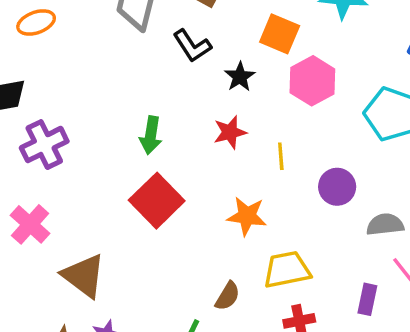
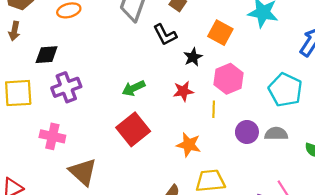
pink hexagon: (312, 81) -> (229, 79), moved
green arrow: (151, 135) -> (134, 88), turned 50
pink cross: (30, 224) -> (52, 136), turned -35
gray semicircle: (385, 225) -> (276, 134), moved

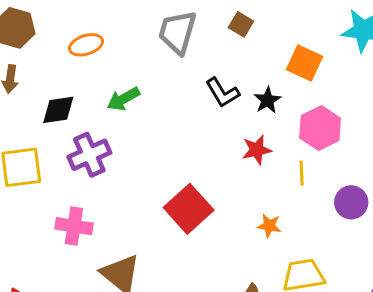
black L-shape: (165, 35) -> (222, 93), moved
green arrow: (134, 88) -> (123, 99), moved
orange star: (189, 145) -> (269, 226), size x0.7

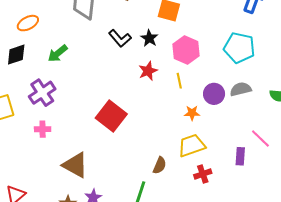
black diamond: (58, 110) -> (16, 55), moved
pink cross: (74, 226) -> (43, 129), moved, size x0.7
orange star: (269, 226) -> (192, 113), moved

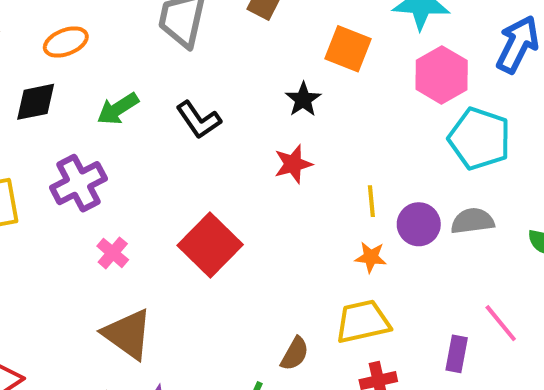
black L-shape: (120, 38) -> (198, 120), moved
pink hexagon: (186, 50) -> (442, 75), moved
yellow line: (179, 81) -> (371, 201), moved
pink cross: (43, 129) -> (113, 253), moved, turned 35

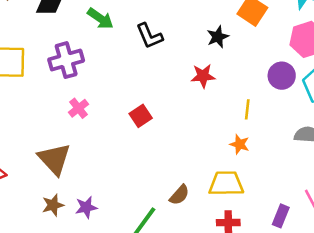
green arrow: (118, 109) -> (100, 19), turned -124
purple circle: (419, 224) -> (282, 76), moved
red square: (210, 245) -> (141, 116), size x0.6
brown triangle: (128, 334) -> (54, 159), moved

